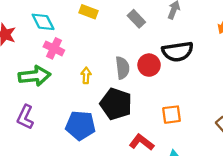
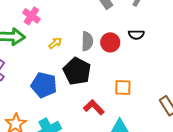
black semicircle: (178, 52) -> (136, 35), size x0.6
yellow arrow: (86, 75) -> (55, 43), turned 40

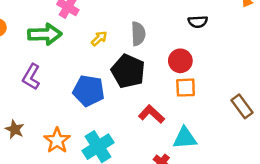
red circle: (110, 42) -> (180, 61), moved

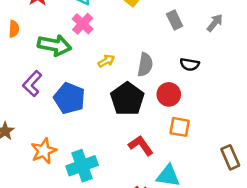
black semicircle: (198, 22) -> (190, 64), moved
red circle: (180, 61) -> (169, 94), moved
blue pentagon: (89, 91) -> (69, 98), moved

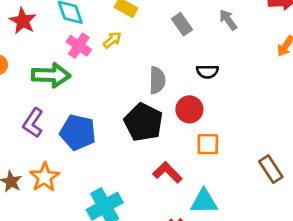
gray arrow: (215, 23) -> (228, 20), turned -66
yellow arrow: (106, 61) -> (112, 40), moved
orange star: (44, 151) -> (45, 177), moved

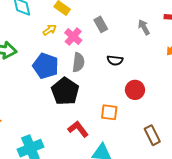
gray arrow: (228, 20) -> (144, 27), moved
pink cross: (79, 46) -> (73, 37), moved
red circle: (189, 109) -> (135, 90), moved
blue pentagon: (78, 132) -> (46, 66), moved

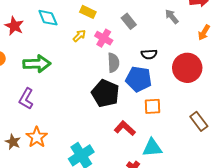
blue pentagon: (46, 66) -> (139, 79), moved
red circle: (135, 90) -> (187, 68), moved, size x1.5

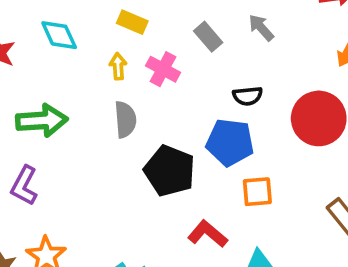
gray arrow: (172, 16) -> (261, 28), moved
yellow arrow: (79, 36) -> (118, 66), turned -48
gray semicircle: (113, 63) -> (125, 120), moved

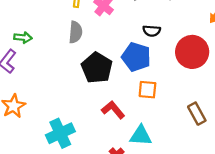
green arrow: (42, 121) -> (23, 38), moved, size x0.6

